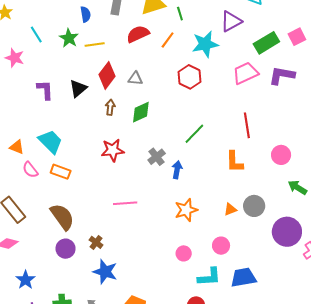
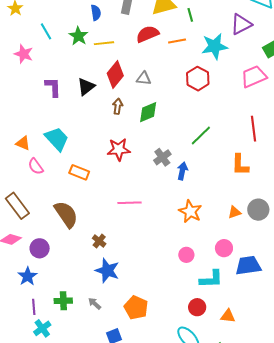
orange line: (168, 40) -> (177, 41), turned 42
orange rectangle: (61, 172) -> (79, 172), moved
orange star: (186, 210) -> (190, 211), turned -30
purple circle: (66, 249) -> (40, 248), moved
blue trapezoid: (243, 277) -> (248, 265), moved

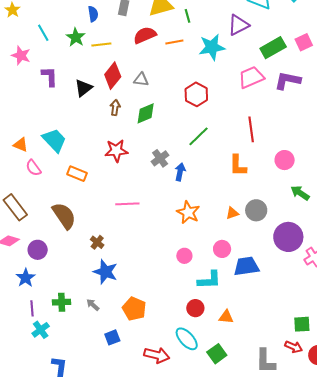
red hexagon: (198, 79) -> (196, 94), moved
purple L-shape: (53, 87) -> (50, 76), moved

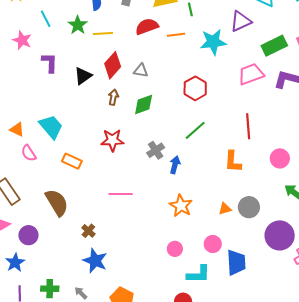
blue trapezoid: (246, 266) -> (236, 262), turned 92

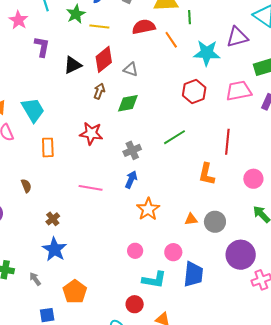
orange line: (176, 35) -> (171, 40), turned 54
red hexagon: (195, 88) -> (194, 92), moved
orange rectangle: (72, 161) -> (48, 147), turned 54
blue arrow: (175, 165) -> (131, 180), moved
brown semicircle: (57, 203) -> (26, 186), size x0.5

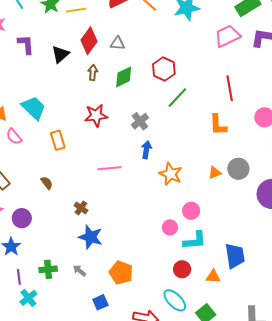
red hexagon: (194, 92) -> (164, 69), moved
pink circle: (135, 251) -> (170, 227), moved
pink circle: (173, 252) -> (191, 211), moved
blue trapezoid: (193, 274) -> (235, 256), moved

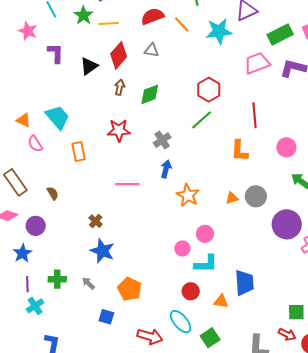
gray triangle: (117, 43) -> (151, 50), moved
red hexagon: (164, 69) -> (209, 90), moved
brown semicircle: (47, 183) -> (53, 193), moved
blue square: (100, 302) -> (106, 317), turned 35

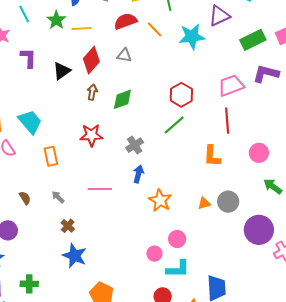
pink trapezoid: (257, 63) -> (231, 86), moved
gray arrow: (88, 283) -> (58, 197), moved

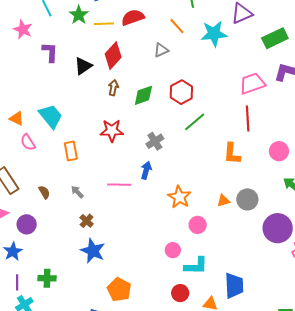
red semicircle: (125, 21) -> (133, 17), moved
gray triangle: (124, 55) -> (161, 50), moved, turned -35
red hexagon: (181, 95) -> (181, 92), moved
blue arrow: (138, 174) -> (146, 170), moved
pink circle: (177, 239) -> (198, 225), moved

